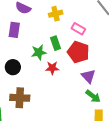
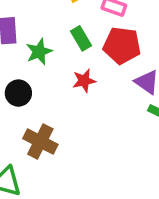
green star: (39, 52) -> (39, 52), moved
brown cross: (20, 98) -> (40, 141), turned 36

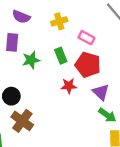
red star: (84, 81) -> (69, 86), moved
black circle: (18, 93) -> (11, 96), moved

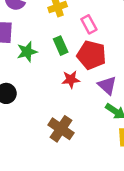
pink rectangle: (86, 38) -> (89, 24), turned 35
brown cross: (22, 121) -> (61, 129), moved

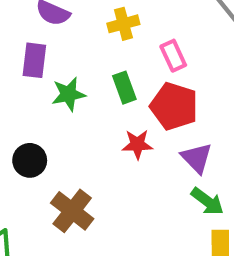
brown cross: (61, 129) -> (72, 211), moved

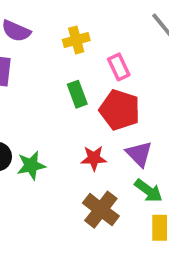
green star: (69, 94) -> (31, 165), moved
red star: (137, 144) -> (94, 158), moved
brown cross: (72, 211) -> (101, 210), moved

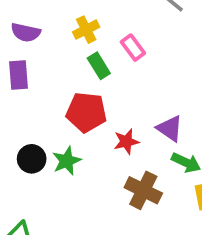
green rectangle: (77, 94) -> (99, 66), moved
red pentagon: (120, 110) -> (86, 112), moved

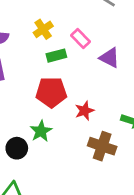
green rectangle: (99, 66) -> (56, 56), turned -66
purple triangle: (170, 128) -> (110, 58), moved
black circle: (32, 159) -> (17, 148), moved

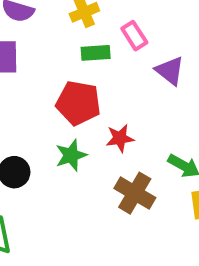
green star: (41, 131) -> (71, 155), moved

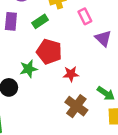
green rectangle: (96, 53) -> (40, 21), moved, turned -35
green star: (71, 155) -> (29, 69), moved

